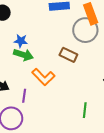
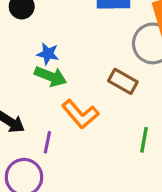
green line: (85, 110) -> (144, 140), moved

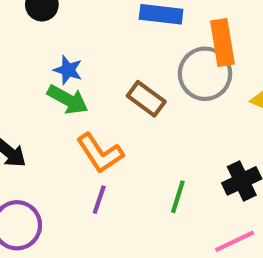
brown rectangle: (123, 81) -> (146, 99), moved
purple line: (47, 142) -> (99, 200), moved

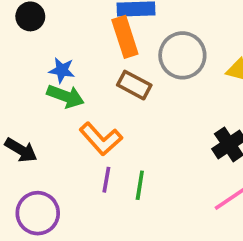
orange rectangle: (222, 43) -> (125, 37), moved
green line: (178, 197) -> (140, 185), moved

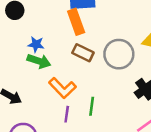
gray circle: (182, 55) -> (119, 54), moved
green line: (140, 185) -> (92, 106), moved

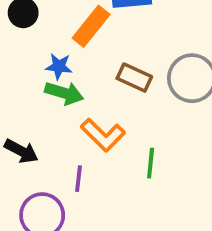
orange rectangle: (76, 22) -> (91, 26), moved, turned 60
purple line: (67, 114) -> (78, 179), moved

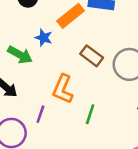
green arrow: (64, 93) -> (20, 55), moved
orange L-shape: (103, 135) -> (63, 89), turned 56

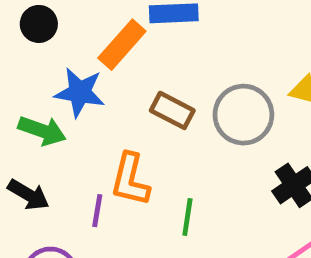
blue star: (44, 38) -> (80, 92), size x1.5
purple line: (40, 114) -> (97, 211), moved

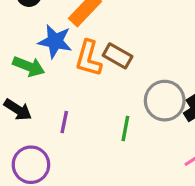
gray circle: (243, 115) -> (165, 101), moved
orange L-shape: (130, 180) -> (89, 58), moved

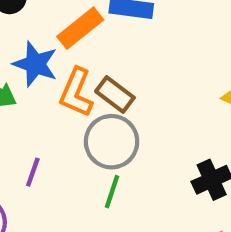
gray circle: (165, 101) -> (112, 142), moved

